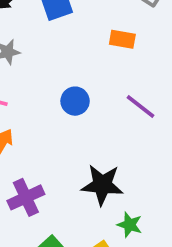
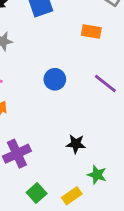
black star: (102, 185) -> (76, 144), size x0.6

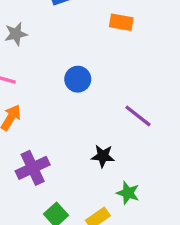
purple line: (105, 84) -> (138, 116), moved

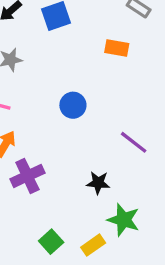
purple cross: (33, 168) -> (27, 176), moved
green star: (128, 193) -> (123, 220), size x1.4

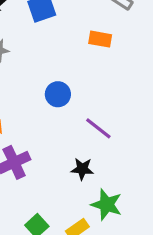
purple line: (134, 142) -> (98, 128), moved

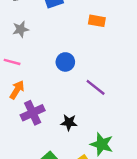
black star: (82, 169) -> (69, 122), moved

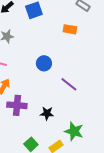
purple cross: (33, 113) -> (17, 105), turned 30

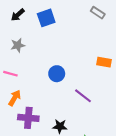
orange rectangle: (70, 29) -> (104, 62), moved

